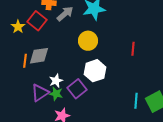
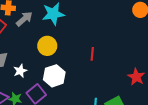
white star: (56, 81) -> (20, 71), moved

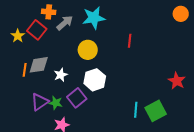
red line: (92, 54) -> (130, 41), moved

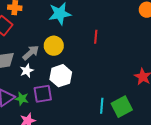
gray arrow: (65, 23) -> (31, 53), moved
purple square: (77, 98) -> (43, 94), turned 30

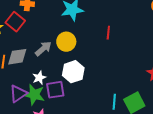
white star: (27, 71) -> (39, 78), moved
green star: (22, 99) -> (34, 95), size x1.5

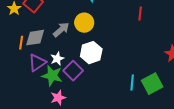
red line: (108, 33) -> (140, 14), moved
purple square: (55, 90) -> (73, 71), turned -36
purple triangle: (18, 94) -> (37, 63), moved

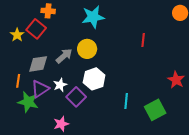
orange line: (21, 43) -> (18, 81), moved
green star: (52, 76) -> (28, 102), moved
cyan line: (132, 83) -> (126, 101), moved

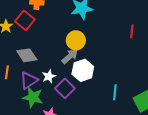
gray arrow: (64, 56) -> (70, 56), moved
gray diamond: (38, 64) -> (27, 55), turned 65
green star: (28, 102) -> (33, 97), moved

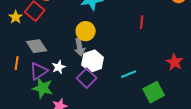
gray arrow: (70, 56) -> (80, 47), turned 120
purple square: (65, 88) -> (87, 78), moved
cyan line: (115, 92) -> (129, 74), moved, turned 63

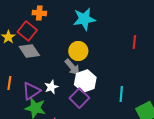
gray diamond: (37, 46) -> (29, 51), moved
gray arrow: (80, 47) -> (72, 67), turned -30
cyan line: (129, 74) -> (121, 94), turned -63

